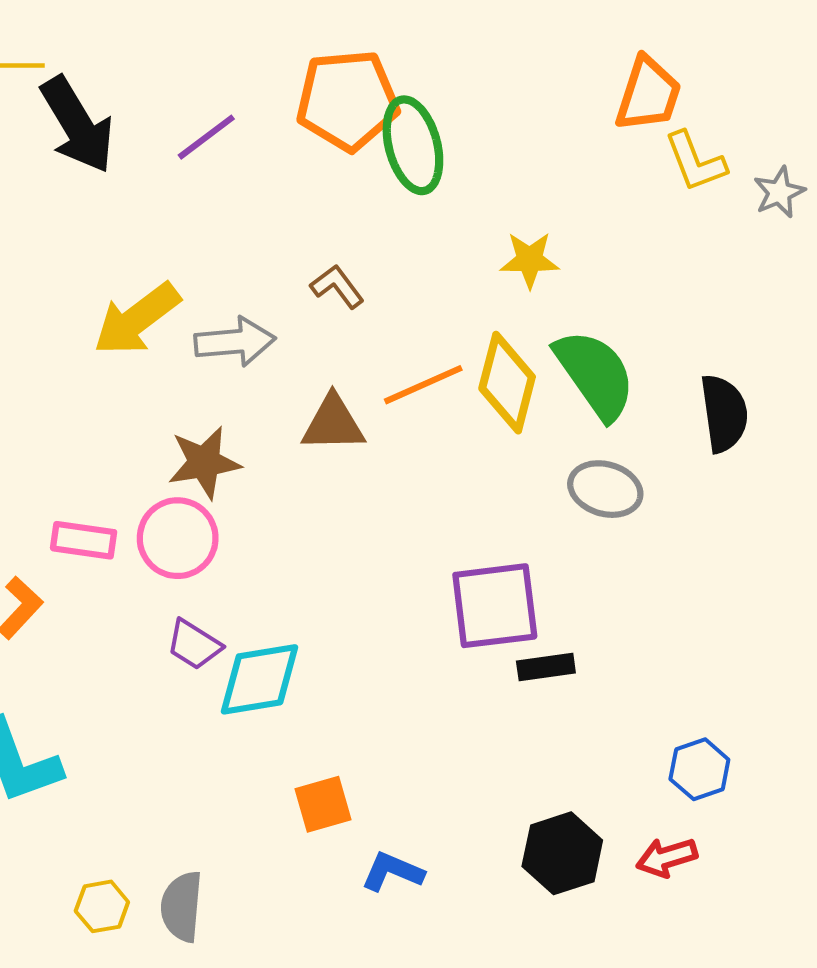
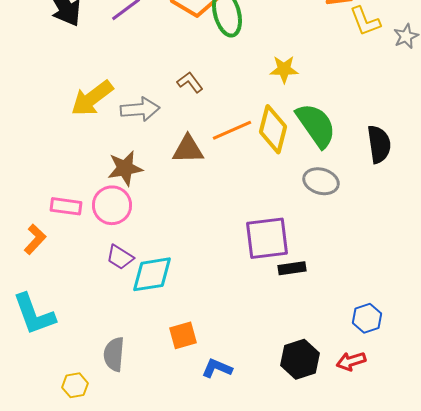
gray semicircle: (182, 906) -> (114, 354), moved

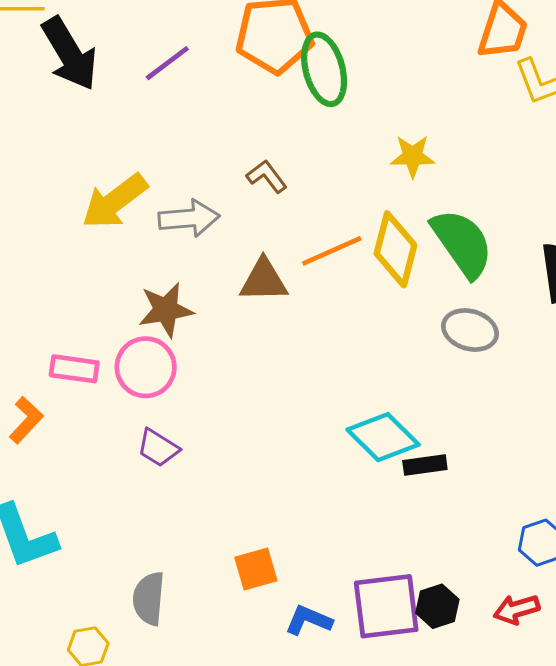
purple square: (267, 238) -> (386, 606), moved
cyan diamond: (152, 274) -> (383, 437), moved, turned 54
black hexagon: (300, 359) -> (437, 606), size x0.7

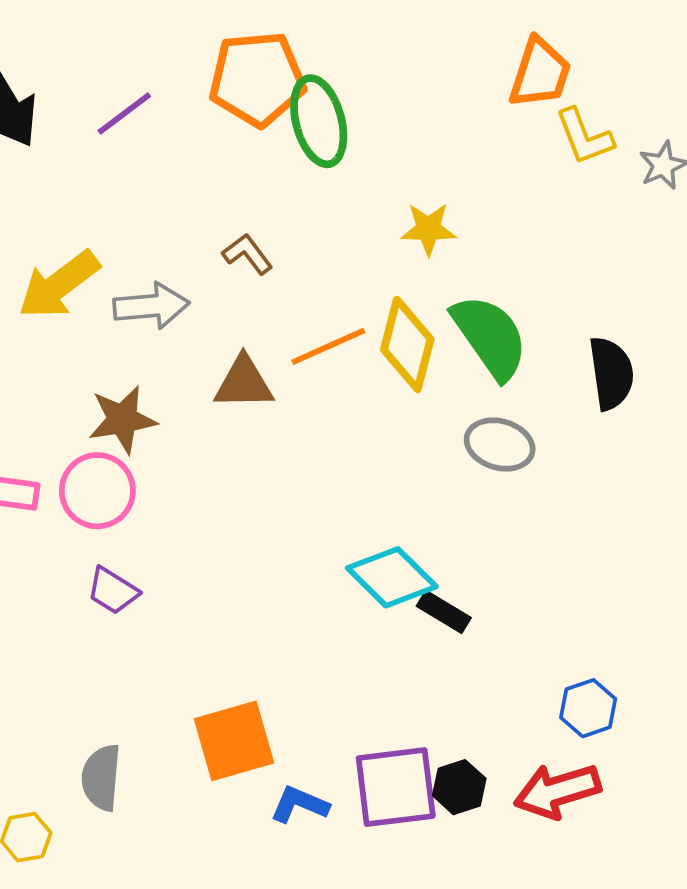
black rectangle: (425, 465) -> (444, 612), turned 39
orange square: (256, 569) -> (234, 741), size x1.5
red arrow: (517, 609) -> (557, 791), size x1.5

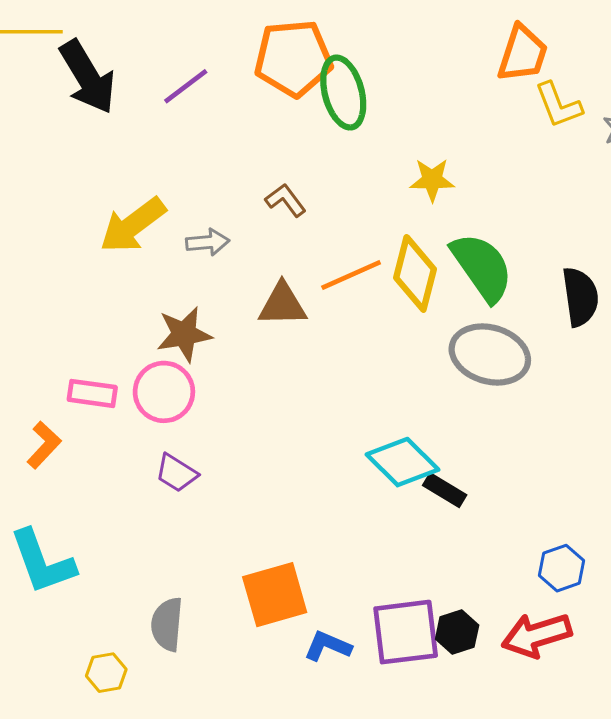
gray arrow: (151, 306) -> (208, 242), size x0.7
gray ellipse: (500, 444) -> (490, 354), size x1.4

